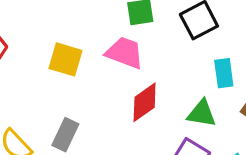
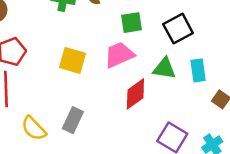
pink trapezoid: (125, 53) -> (119, 55), turned -44
green triangle: (202, 113) -> (164, 69), moved

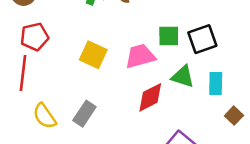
green square: (132, 23) -> (169, 36), moved

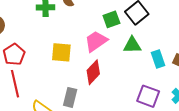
cyan rectangle: (216, 84) -> (158, 59), moved
red diamond: (150, 97) -> (93, 72), moved

